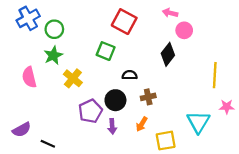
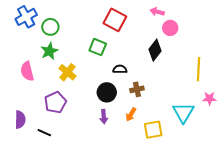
purple pentagon: (90, 111) -> (55, 102), moved
purple semicircle: (22, 130) -> (20, 120), turned -60

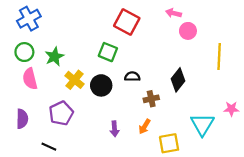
green circle: (50, 27) -> (24, 52), moved
black diamond: (155, 50) -> (178, 80), moved
yellow line: (198, 69) -> (219, 56), moved
black circle: (107, 92) -> (101, 85), moved
purple semicircle: (20, 120) -> (22, 119), moved

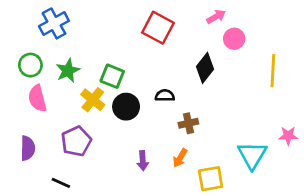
pink arrow: (174, 13) -> (216, 17), turned 136
blue cross: (29, 19) -> (54, 23), moved
green square: (108, 52) -> (112, 76), moved
black diamond: (178, 80) -> (205, 68), moved

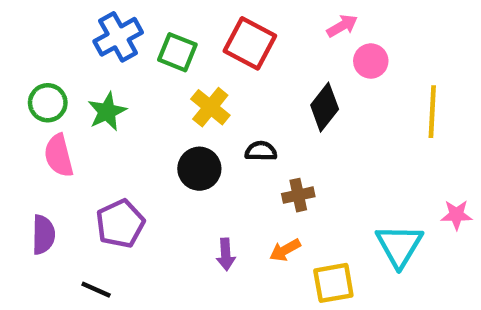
blue cross: (54, 23) -> (118, 37), moved
green square: (112, 76) -> (177, 52), moved
yellow cross: (93, 100) -> (210, 107), moved
orange arrow: (180, 158) -> (285, 250), turned 30

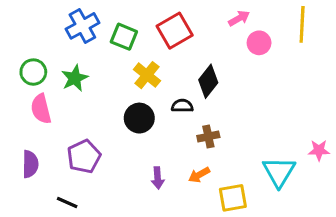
red square: (250, 43) -> (175, 31), turned 32
black diamond: (325, 107) -> (208, 81), moved
yellow line: (432, 112) -> (302, 24), moved

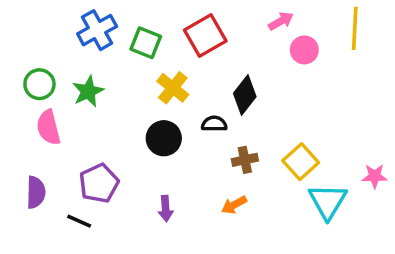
purple arrow: (158, 178) -> (166, 209), moved
yellow square: (233, 198) -> (301, 162), moved, turned -32
black line: (67, 203) -> (79, 221), moved

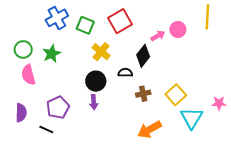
pink arrow: (281, 21) -> (158, 36), moved
orange arrow: (234, 205) -> (149, 129), moved, size x1.6
purple arrow: (166, 209) -> (94, 102), moved

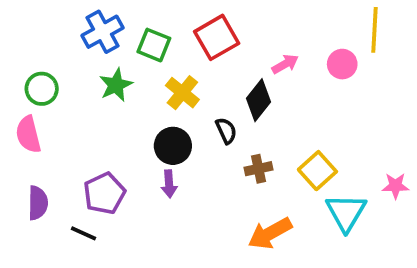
pink circle: (178, 29) -> (342, 64), moved
green star: (52, 54) -> (116, 85), moved
black semicircle: (125, 73) -> (226, 131), turned 64
pink semicircle: (28, 75) -> (28, 134), moved

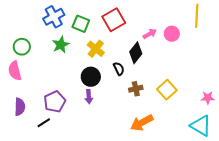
pink circle: (342, 64) -> (172, 34), moved
cyan triangle: (346, 212) -> (201, 126), moved, turned -30
black line: (83, 233) -> (44, 123), turned -56

